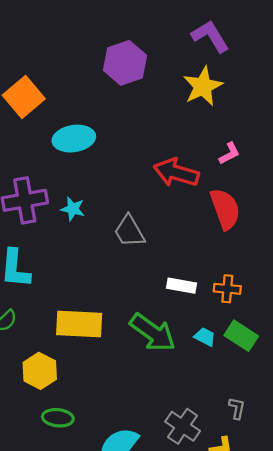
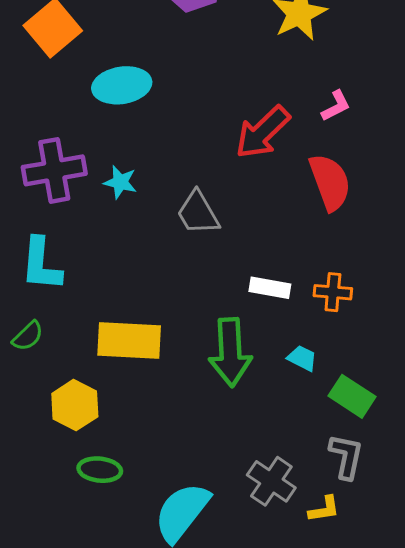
red arrow: (176, 173) -> (263, 132), turned -60
green arrow: (153, 332) -> (230, 352), turned 51
green rectangle: (241, 336) -> (352, 396), moved
gray L-shape: (237, 408) -> (346, 456), size x1.5

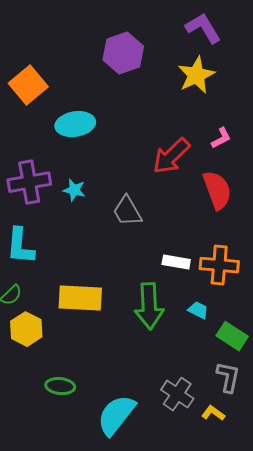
orange cross: (333, 292) -> (219, 265), size x1.5
yellow hexagon: (75, 405) -> (26, 329), moved
yellow L-shape: (324, 509) -> (213, 413), turned -135

